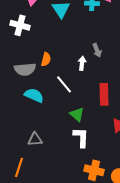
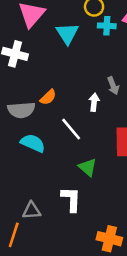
orange semicircle: (46, 59) -> (48, 97), turned 32
white L-shape: (81, 137) -> (71, 199), moved
gray triangle: (35, 139) -> (32, 211), moved

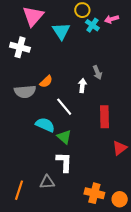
cyan cross: (107, 26) -> (92, 25), turned 32
cyan semicircle: (33, 143) -> (45, 125), moved
green triangle: (88, 167) -> (64, 137), moved
gray triangle: (32, 211) -> (47, 182), moved

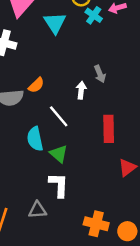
cyan semicircle: (45, 125) -> (35, 139), turned -126

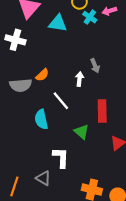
cyan triangle: (55, 23) -> (58, 23), turned -48
green triangle: (59, 154) -> (82, 132), moved
gray triangle: (37, 210) -> (43, 178), turned 35

